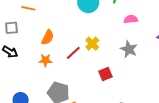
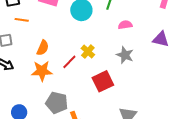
orange star: (45, 60) -> (42, 71), size x1.5
red square: (105, 74) -> (103, 81), size x1.5

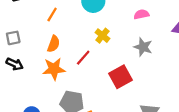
orange line: (22, 20) -> (52, 14), moved, turned -64
yellow cross: (88, 52) -> (102, 36), moved

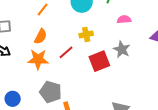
yellow cross: (102, 36) -> (86, 34), turned 32
red square: (121, 77) -> (99, 61), moved

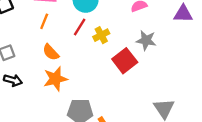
orange semicircle: (41, 36) -> (51, 52), turned 126
red line: (66, 52) -> (80, 27), moved

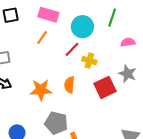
yellow cross: (101, 35) -> (89, 61), turned 32
orange semicircle: (51, 52) -> (69, 85), moved, turned 35

